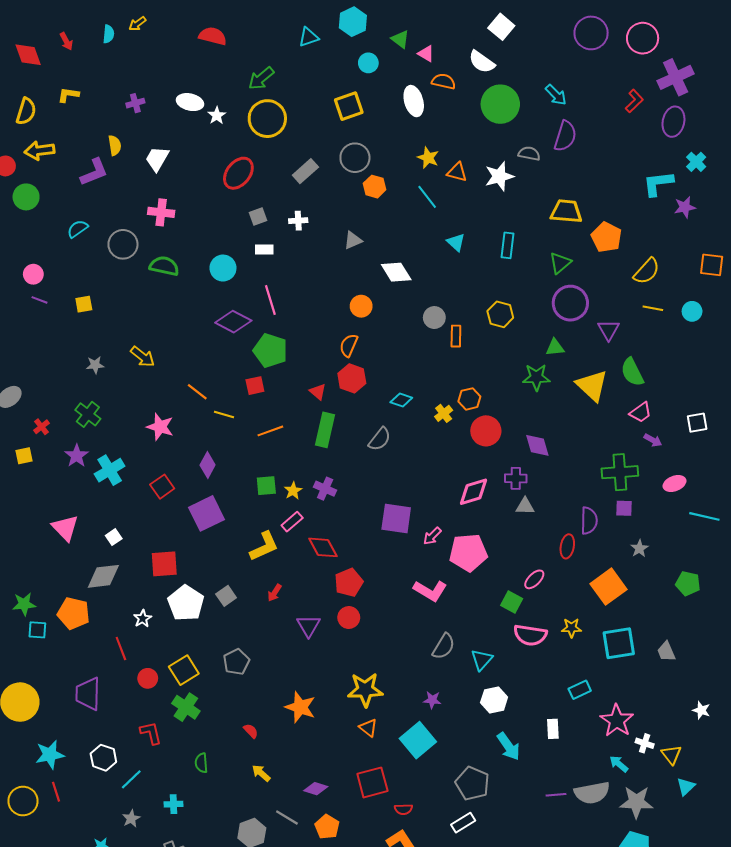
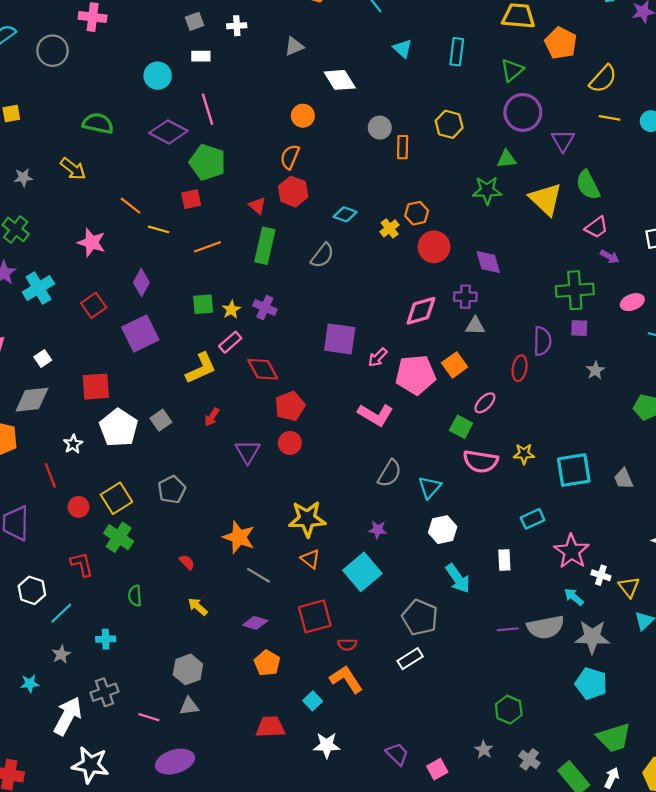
green semicircle: (164, 266) -> (98, 123), moved
orange square: (609, 587) -> (455, 365), moved, size x0.7
gray line: (287, 817) -> (258, 575), moved

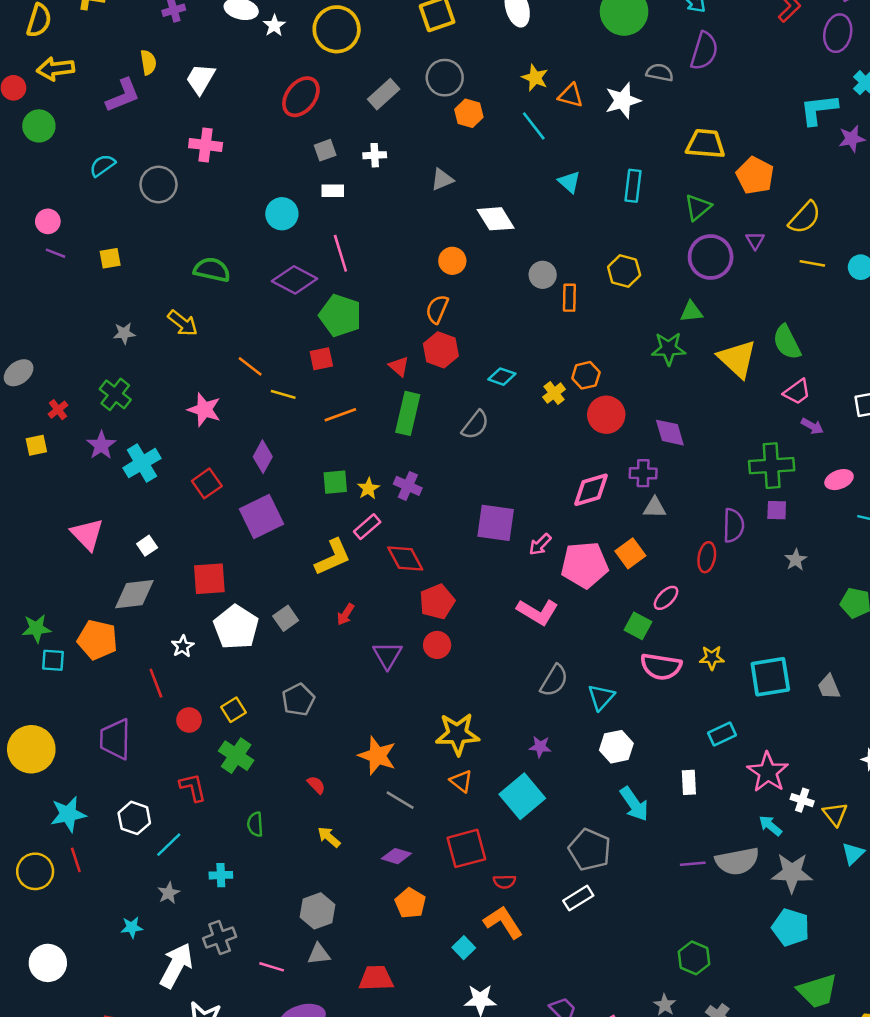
purple triangle: (563, 141) -> (755, 240), moved, size x0.7
yellow square: (116, 498) -> (234, 710), size x0.7
red trapezoid: (270, 727) -> (376, 978), moved

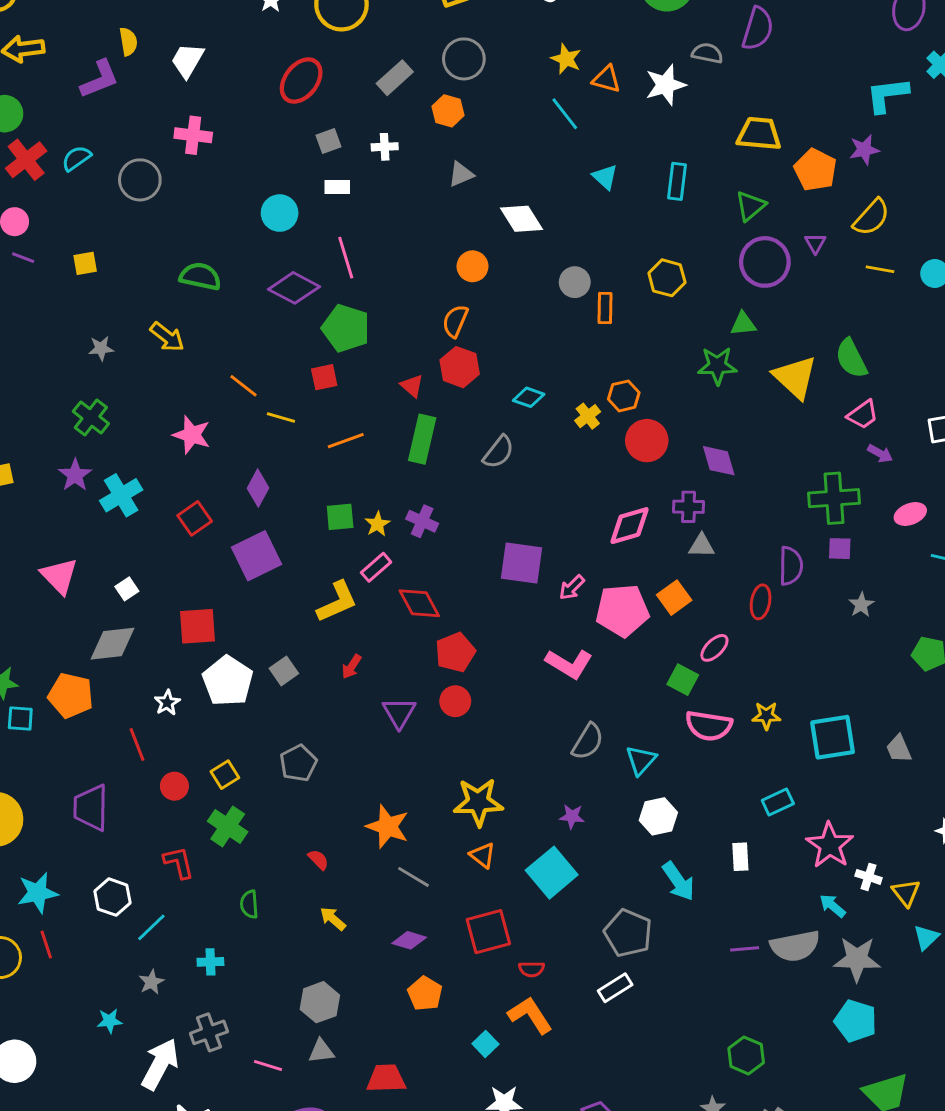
orange hexagon: (469, 113) -> (448, 111), moved
purple star: (852, 139) -> (864, 150), moved
red cross: (58, 410) -> (26, 160), moved, size x1.8

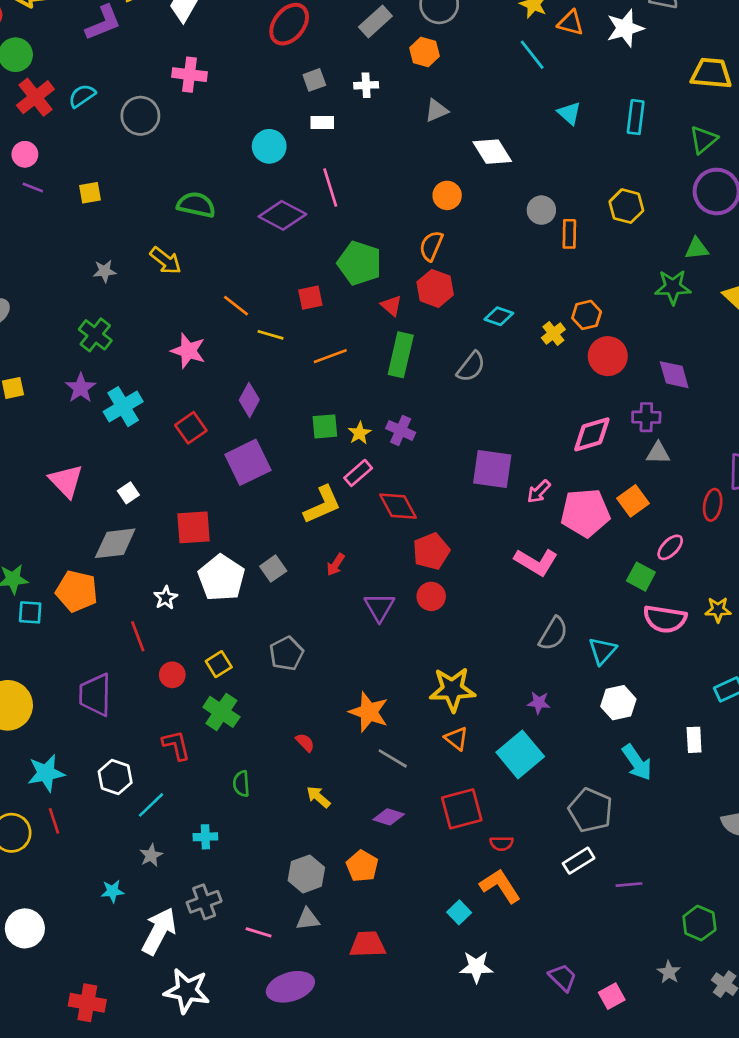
green pentagon: (346, 328) -> (359, 263), moved
purple line: (745, 949) -> (629, 885), moved
orange pentagon: (425, 994) -> (362, 866), moved

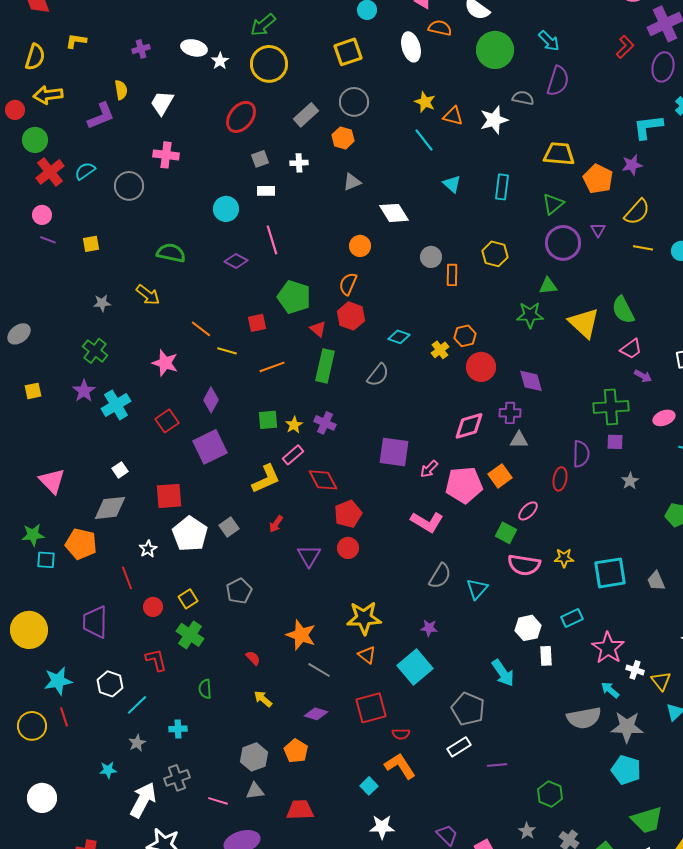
purple diamond: (282, 215) -> (236, 261), size x0.7
pink triangle: (66, 481) -> (52, 481), moved
white hexagon: (618, 703) -> (528, 628), moved

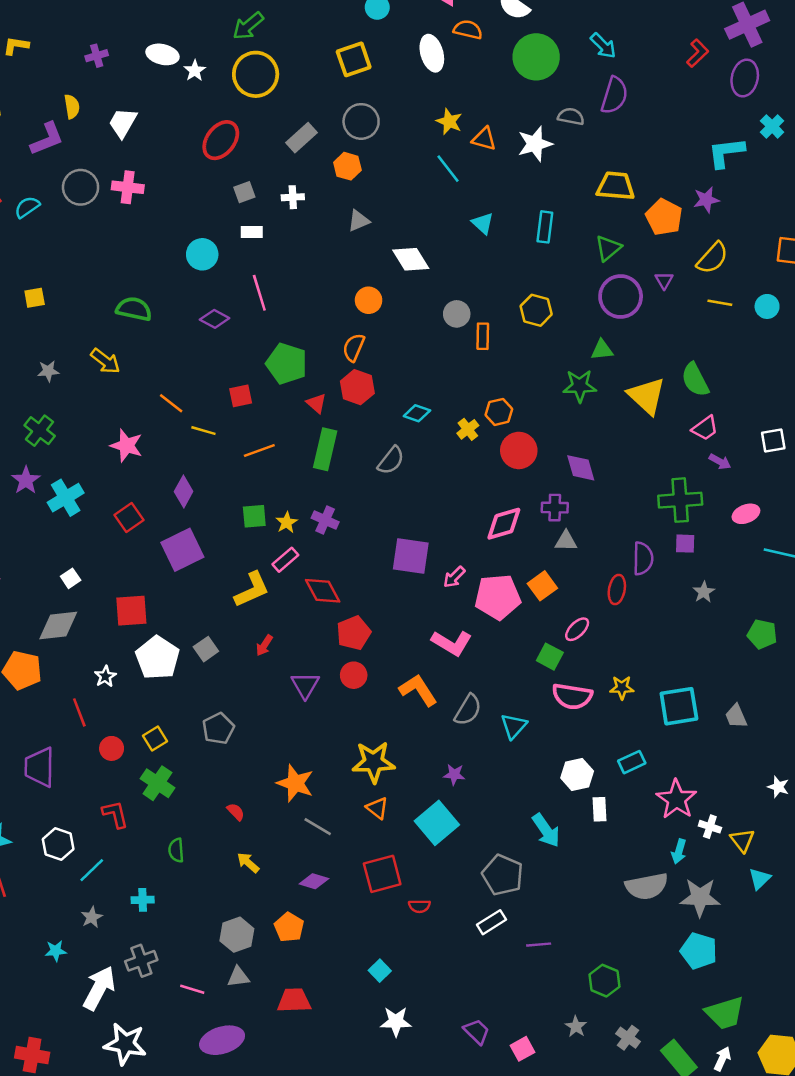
gray circle: (129, 186) -> (81, 187), moved
cyan arrow: (610, 690) -> (679, 851), turned -114
orange L-shape: (400, 766) -> (418, 690), moved

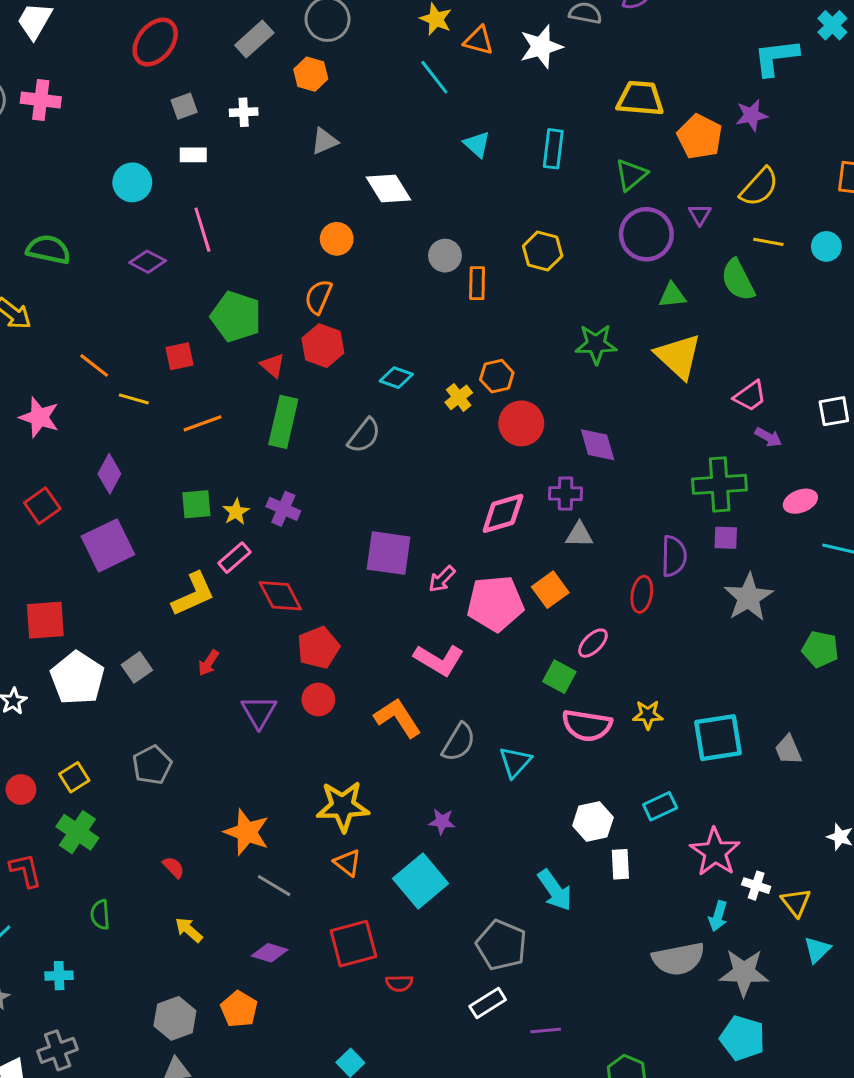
green triangle: (602, 350) -> (672, 295), moved
green semicircle: (695, 380) -> (738, 280), moved
gray star: (704, 592) -> (749, 597), size x1.8

